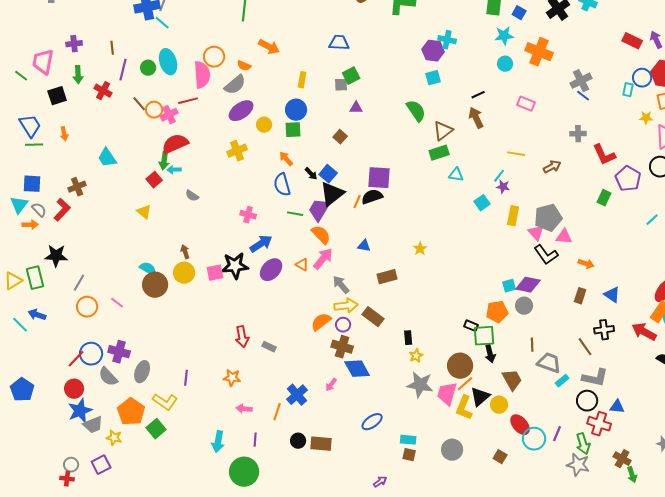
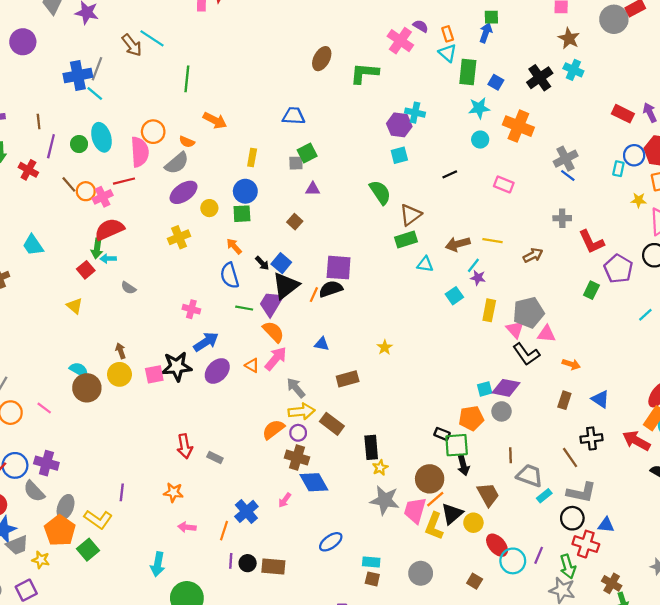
brown arrow: (476, 118) -> (458, 244), moved, turned -80
black rectangle: (408, 338) -> (371, 447), size x1.5
gray ellipse: (142, 372) -> (66, 507), moved
purple line: (255, 440) -> (231, 561), moved

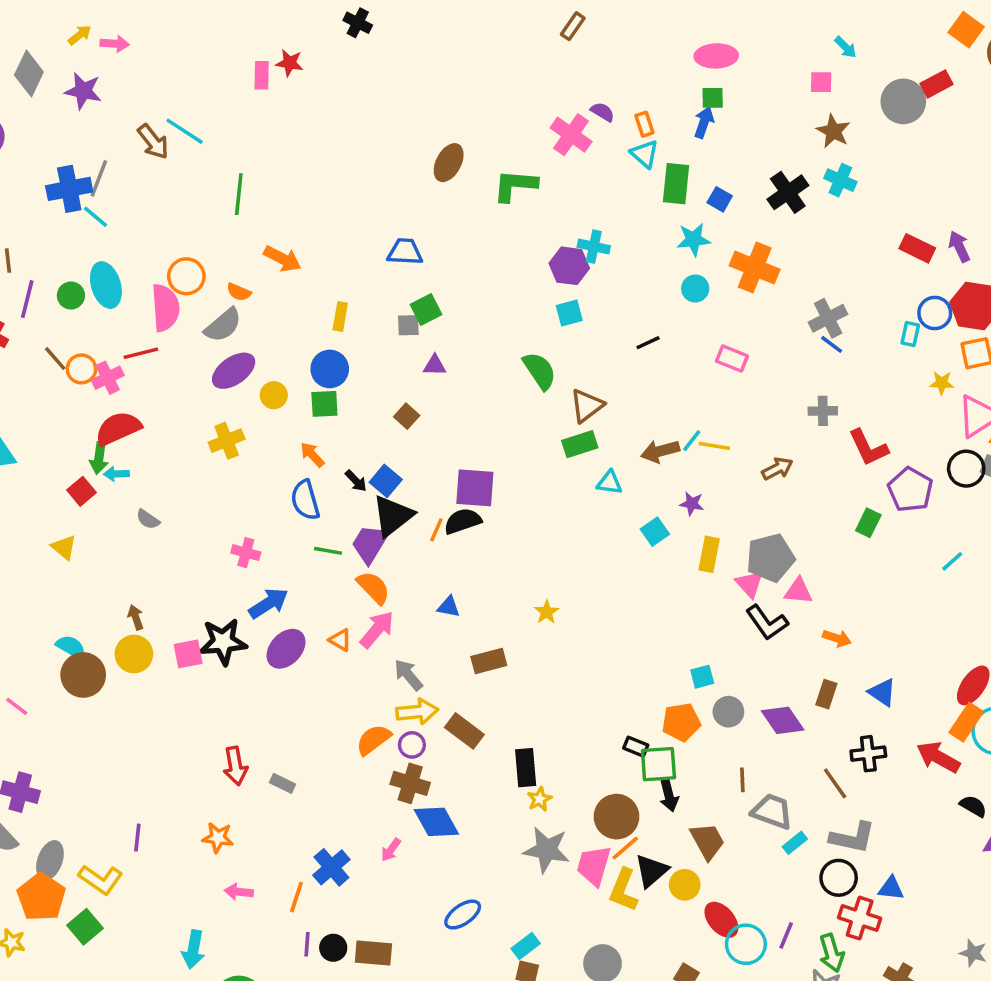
cyan line: (473, 265) -> (692, 441), moved
purple diamond: (506, 388) -> (783, 720), moved, turned 44
cyan rectangle: (371, 562) -> (526, 946), turned -42

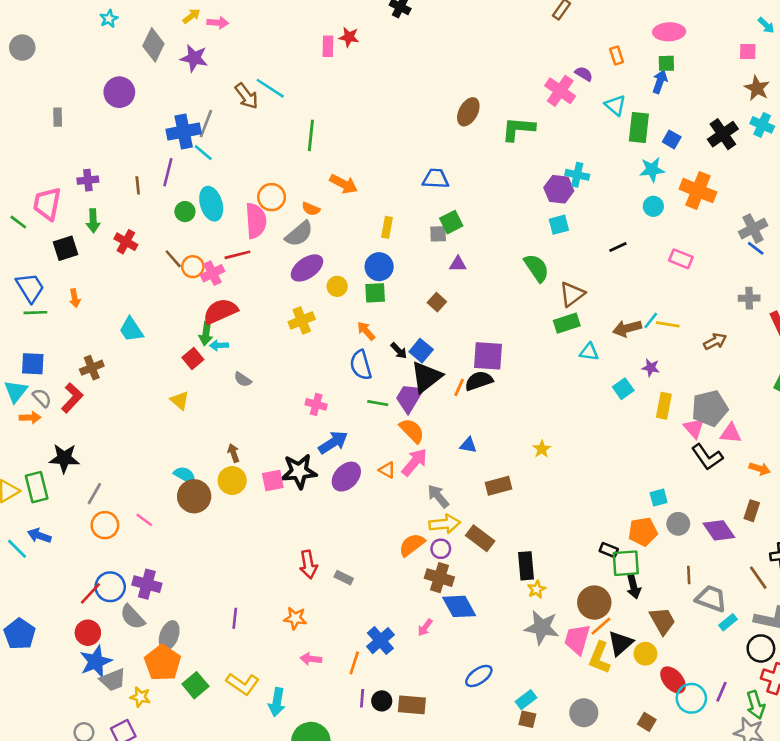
orange rectangle: (644, 124) -> (617, 55), moved
purple line: (27, 299) -> (168, 172), moved
yellow L-shape: (101, 880) -> (243, 684), moved

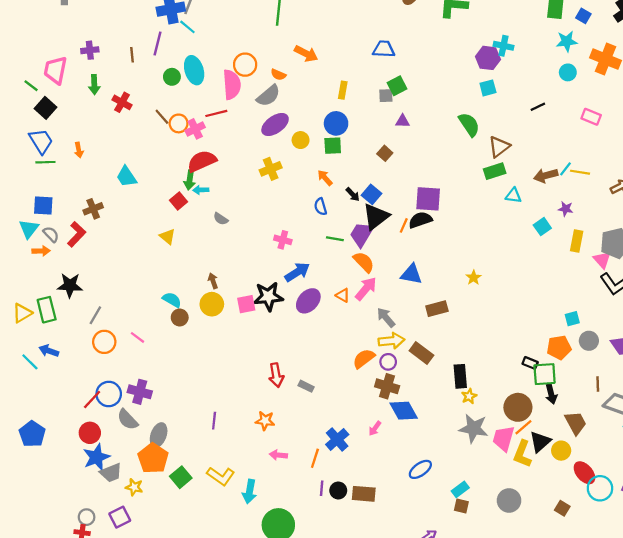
black square: (66, 248) -> (45, 108), moved, turned -30
blue semicircle: (361, 365) -> (321, 207), size x0.7
blue triangle: (468, 445) -> (411, 274), size x1.5
brown circle: (194, 496) -> (180, 317), size x0.6

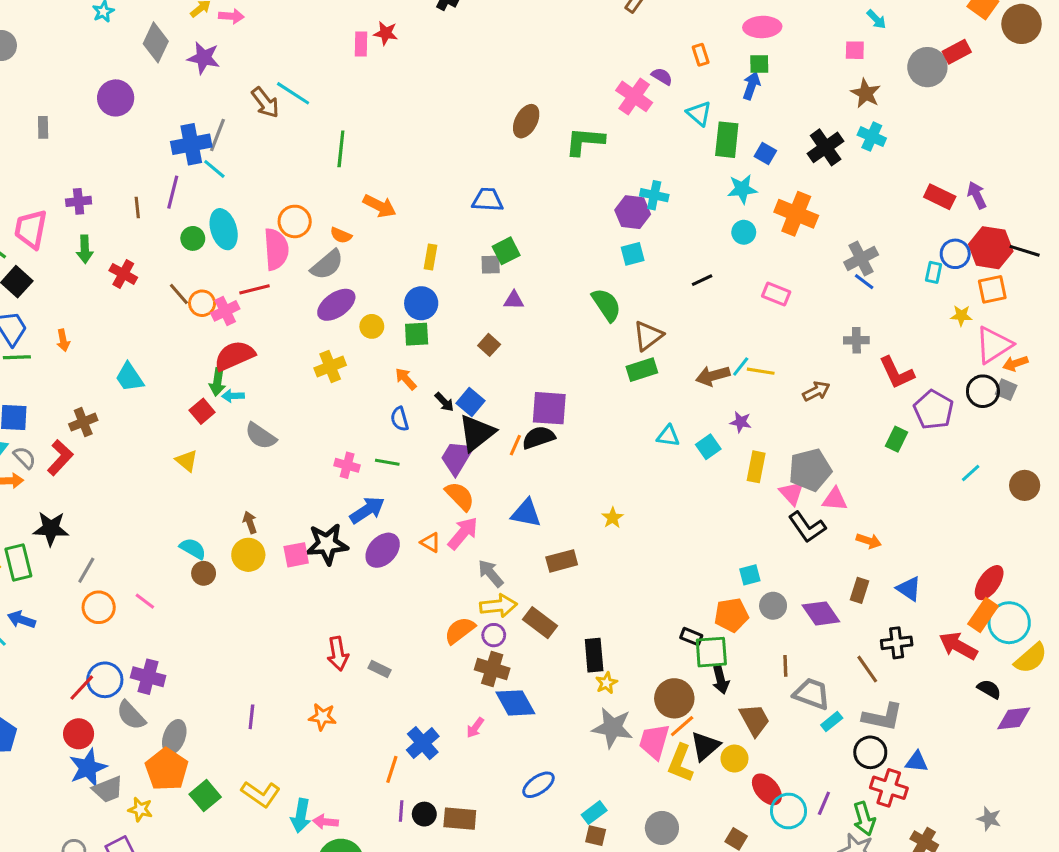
cyan triangle: (513, 195) -> (668, 436), moved
gray semicircle: (221, 219) -> (261, 436), size x1.5
green line: (335, 239) -> (387, 462), moved
pink arrow: (278, 455) -> (326, 822), moved

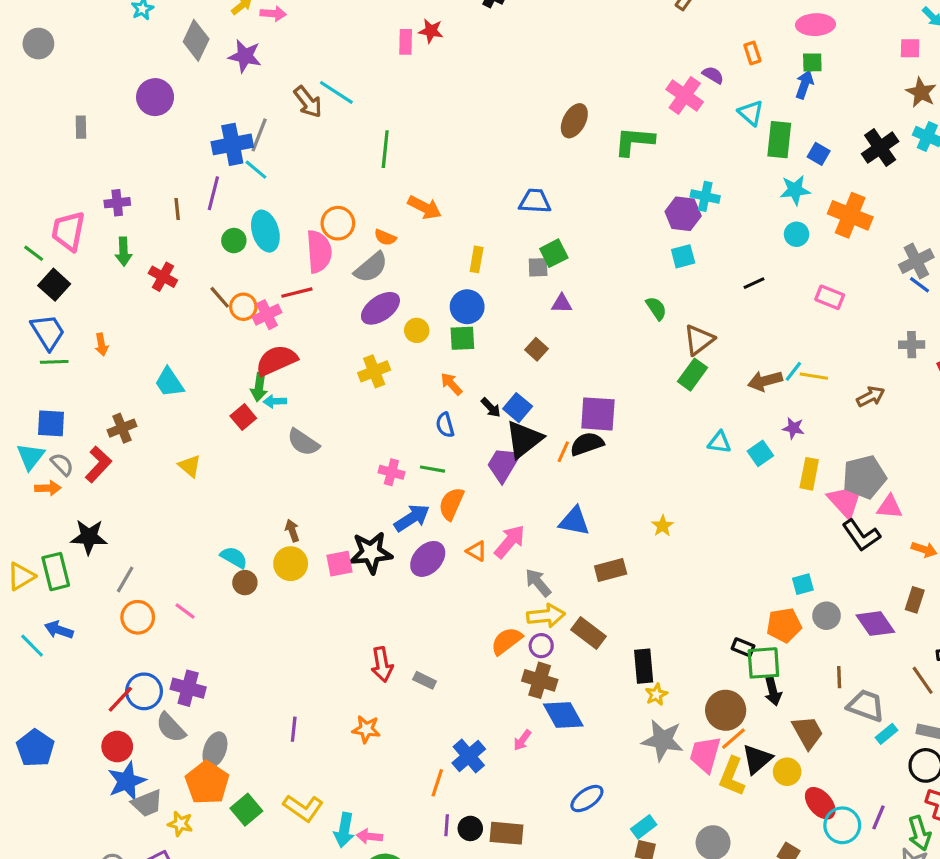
green semicircle: (606, 305) -> (656, 308), size x0.7
green rectangle: (642, 370) -> (693, 375), turned -36
yellow triangle: (187, 461) -> (190, 466), moved
pink triangle: (792, 493) -> (845, 501), size x1.4
orange semicircle: (460, 496) -> (451, 504), moved, turned -112

